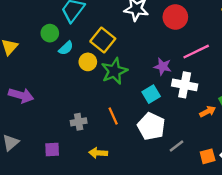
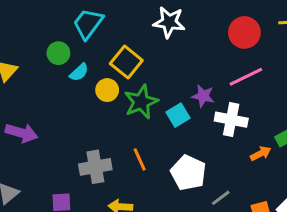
red circle: (175, 17) -> (244, 32), moved
cyan square: (151, 94) -> (178, 115), moved
gray cross: (79, 122) -> (95, 167), size x1.5

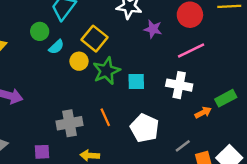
purple star: (203, 96) -> (153, 29), moved
cyan square: (178, 115) -> (136, 81), turned 30
gray line: (221, 198) -> (183, 146), moved

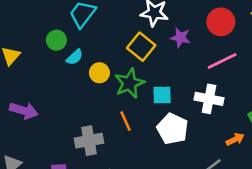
yellow square: (95, 39) -> (141, 47), moved
orange arrow: (203, 112) -> (235, 139), moved
orange line: (105, 117) -> (126, 121), moved
white pentagon: (145, 128) -> (173, 129), moved

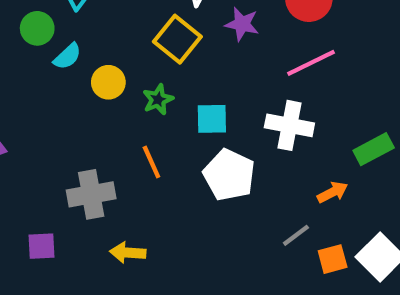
green star: (129, 83) -> (158, 100), size x0.6

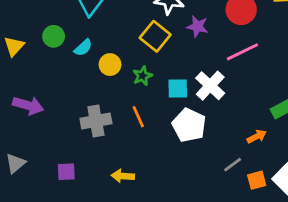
green circle: (37, 28) -> (54, 36), moved
white cross: (289, 125) -> (210, 86), moved, turned 32
gray cross: (91, 194) -> (96, 121), moved

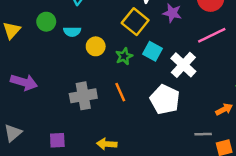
cyan semicircle: (83, 48) -> (72, 32), turned 42
cyan square: (178, 89) -> (152, 51), moved, turned 30
gray line: (233, 165) -> (203, 134), turned 35

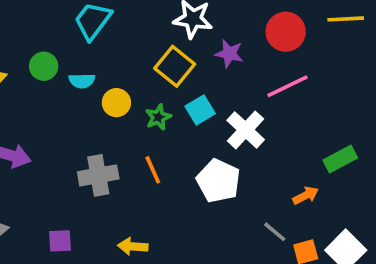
cyan square: (152, 51) -> (200, 110), turned 30
gray line: (203, 134) -> (275, 232), turned 42

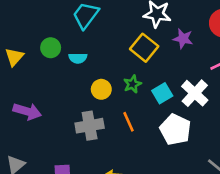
yellow circle: (116, 103) -> (101, 89), moved
cyan square: (200, 110) -> (162, 93), moved

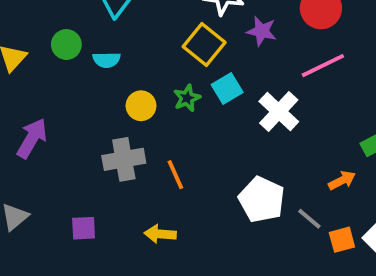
cyan square: (162, 93) -> (227, 89), moved
purple arrow: (27, 111) -> (32, 138), turned -76
orange line: (129, 122) -> (175, 175), moved
white pentagon: (175, 130) -> (262, 200), moved

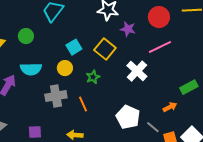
yellow square: (204, 45) -> (105, 49), moved
cyan semicircle: (107, 60) -> (31, 69), moved, size x1.5
cyan square: (227, 89) -> (74, 47), moved
green star: (187, 98) -> (93, 77), moved

